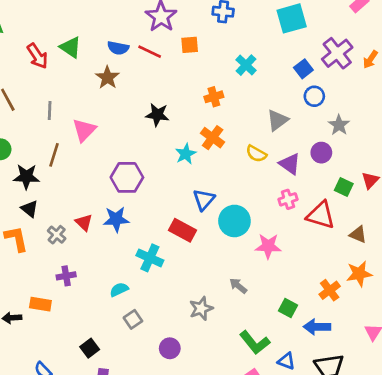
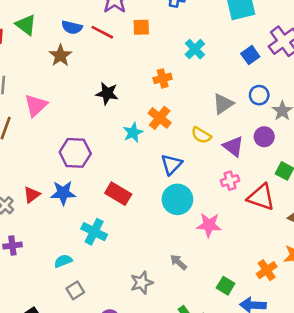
blue circle: (314, 96) -> (259, 95), moved
blue triangle: (204, 200) -> (171, 164), moved
red triangle: (84, 222) -> (32, 195), turned 36
red rectangle: (182, 230) -> (118, 194), moved

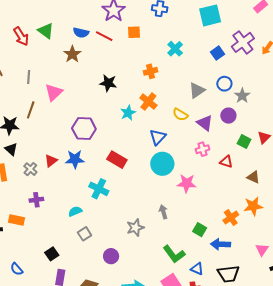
red triangle: (261, 197) -> (226, 162), size x0.6
gray arrow: (178, 262) -> (163, 212), turned 32

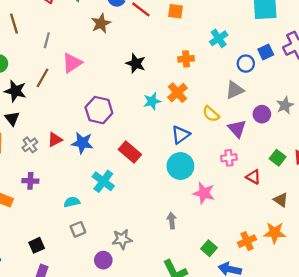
blue circle: (224, 84) -> (246, 64), moved
purple circle: (228, 116) -> (262, 114), moved
gray star: (135, 228) -> (122, 239), moved

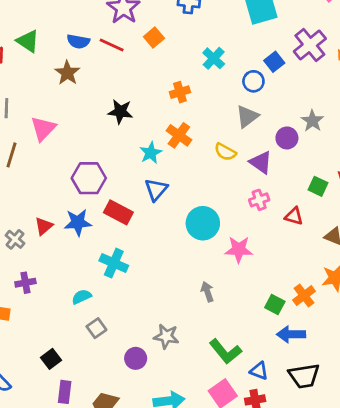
orange square: (175, 11) -> (154, 38), turned -35
blue triangle: (181, 135) -> (156, 190), moved
red rectangle: (130, 152) -> (118, 212), moved
gray star: (122, 239) -> (166, 336), moved, turned 30
green square: (209, 248) -> (275, 304), moved

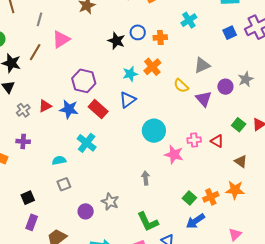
blue circle: (253, 81) -> (138, 32), moved
pink cross: (259, 200) -> (194, 140), moved
blue arrow: (291, 334) -> (195, 221), turned -48

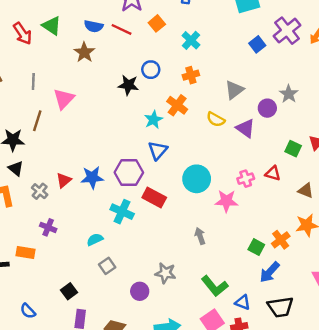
cyan cross: (189, 20) -> (191, 40), moved
orange cross: (160, 37) -> (191, 75), moved
purple hexagon: (84, 81) -> (129, 173), moved
red rectangle: (98, 109) -> (154, 198), moved
purple cross: (23, 141) -> (48, 227), turned 32

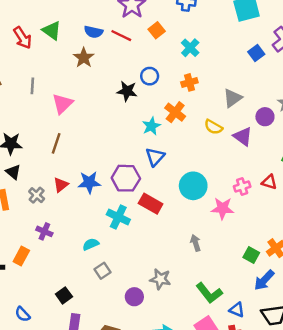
brown line: (37, 121) -> (56, 143), moved
orange rectangle: (26, 253) -> (21, 256), turned -72

